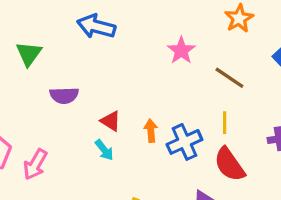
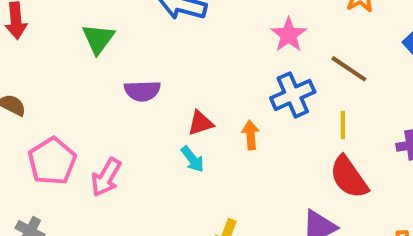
red triangle: (111, 121) -> (200, 123), turned -50
blue cross: (184, 142) -> (293, 95), moved

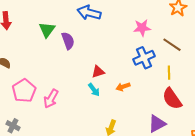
pink star: (289, 35) -> (142, 28), turned 30
purple semicircle: (142, 91) -> (68, 41), moved, turned -108
orange arrow: (251, 135) -> (123, 87), moved, turned -104

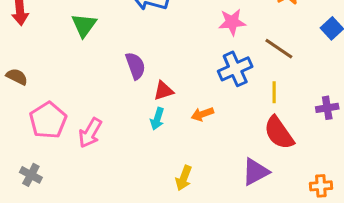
purple semicircle: (68, 41) -> (135, 66), moved
cyan arrow: (94, 90) -> (157, 119), turned 56

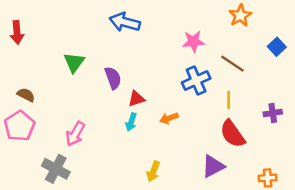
green triangle: (84, 25) -> (74, 62), moved
brown semicircle: (17, 77) -> (26, 95), moved
pink pentagon: (48, 120) -> (19, 126), moved
gray cross: (31, 175) -> (56, 169), moved, size x1.5

